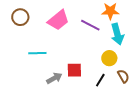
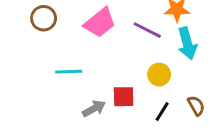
yellow circle: (109, 58) -> (159, 75), moved

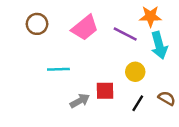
brown semicircle: (196, 106) -> (167, 98), turned -30

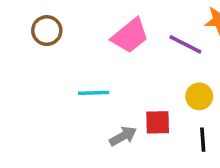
brown circle: (37, 24) -> (47, 31), moved
black line: (138, 103) -> (203, 140), turned -36

